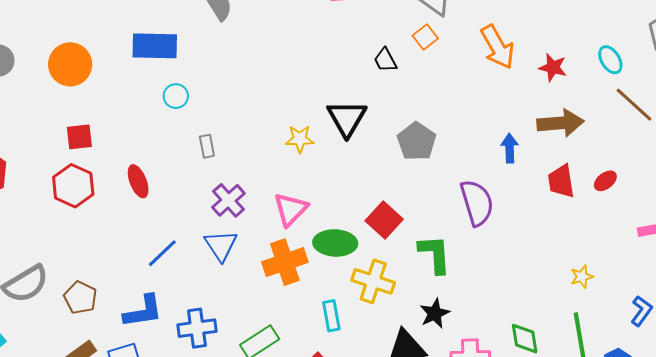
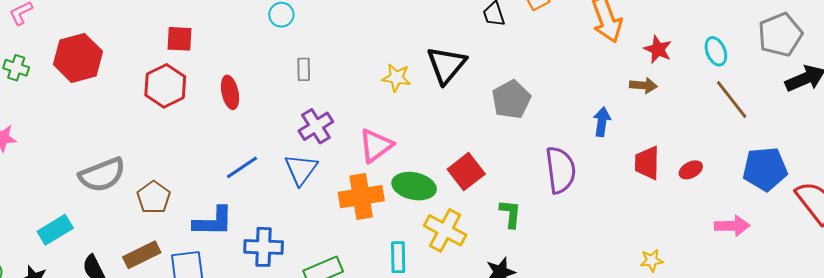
brown arrow: (560, 123) -> (643, 85), moved, size x0.6
green L-shape: (435, 254) -> (510, 214), size x0.7

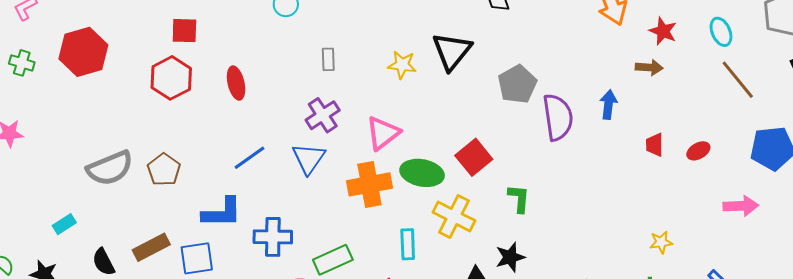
gray rectangle: (304, 69) -> (328, 59), moved
red trapezoid: (647, 163) -> (655, 145), size x0.7
purple semicircle: (560, 170) -> (558, 117), moved
brown pentagon: (154, 197) -> (164, 170), moved
cyan rectangle: (55, 230) -> (64, 224), size x0.7

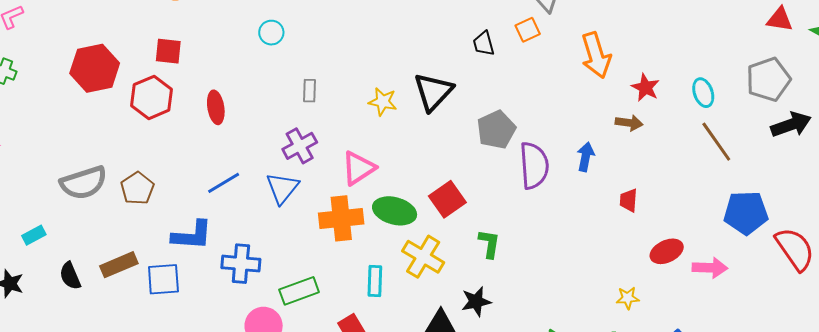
red hexagon: (83, 52) -> (95, 68), moved
red ellipse: (698, 151) -> (667, 251), moved, size x1.4

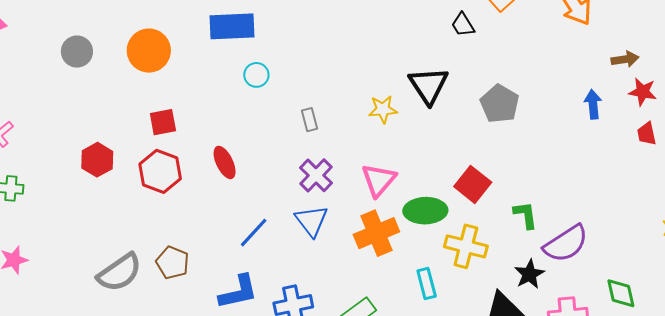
red hexagon: (95, 68) -> (97, 160), size x0.7
red star: (645, 88) -> (643, 92), moved
purple semicircle: (534, 166) -> (566, 244), moved, turned 78

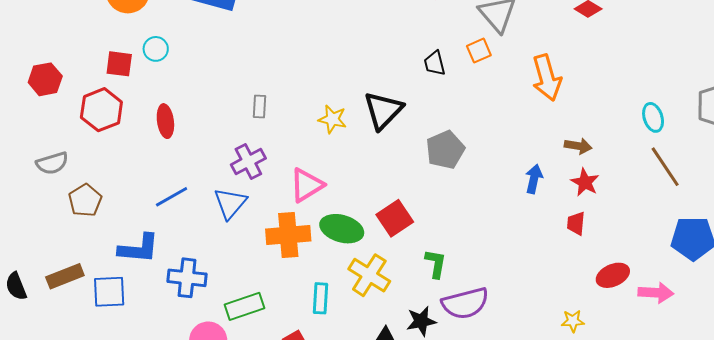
cyan circle: (256, 75) -> (156, 49), moved
gray semicircle: (119, 273) -> (52, 163), moved, size x0.7

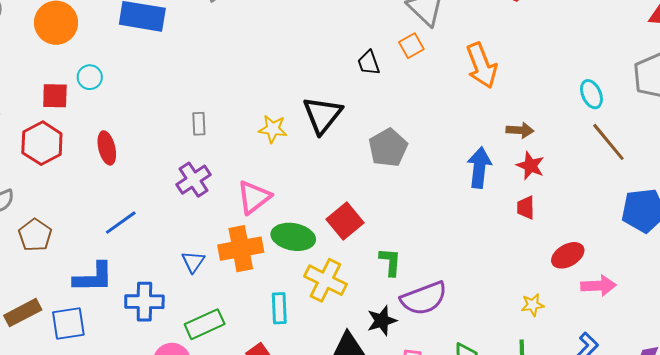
blue arrow: (534, 179) -> (479, 168), size x1.4
blue triangle: (230, 203) -> (193, 262), moved, size x0.7
pink arrow: (656, 293) -> (598, 286), moved

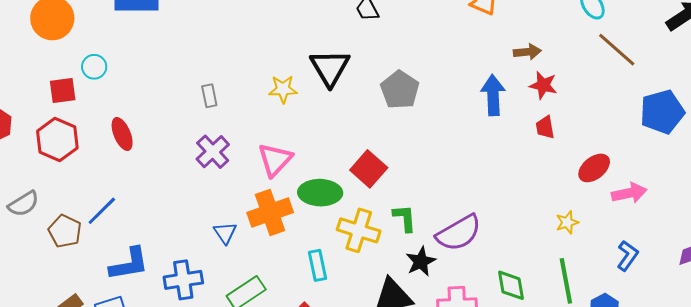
blue line: (121, 223) -> (102, 211), moved
green L-shape: (390, 262) -> (405, 218), moved

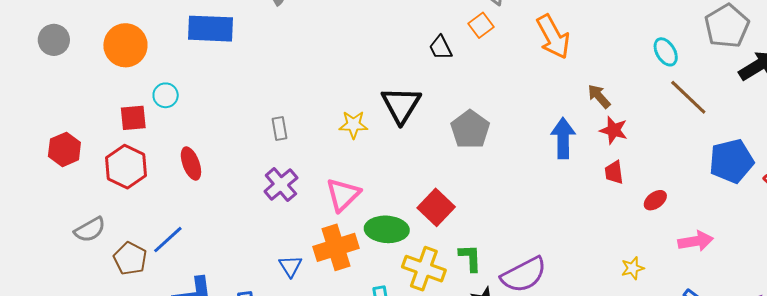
brown arrow: (527, 52) -> (599, 96), turned -128
red ellipse: (594, 168) -> (655, 200), moved, size x0.7

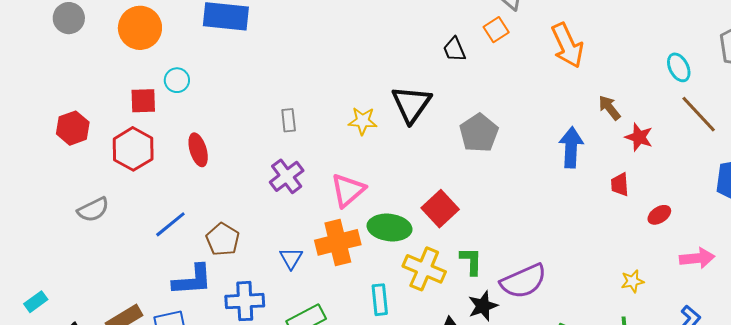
red star: (614, 130) -> (639, 137), moved
brown pentagon: (130, 259) -> (223, 239), moved

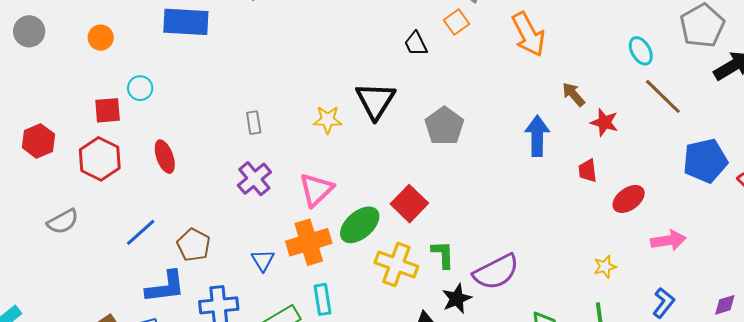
orange circle: (140, 28) -> (101, 38), size x0.6
red ellipse: (659, 215) -> (629, 199), size x1.4
green ellipse: (390, 228) -> (360, 225), turned -45
cyan rectangle: (380, 300) -> (323, 299), moved

